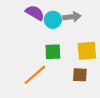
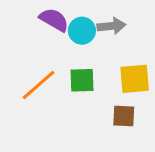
orange line: (35, 75) -> (38, 85), moved

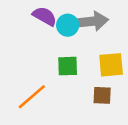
gray arrow: (111, 26) -> (92, 21), size x1.4
orange line: (38, 85) -> (32, 97), moved

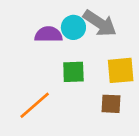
purple semicircle: (45, 16) -> (48, 34), moved, turned -30
gray arrow: (92, 21) -> (100, 23), turned 40

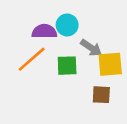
gray arrow: (100, 23) -> (91, 48), moved, size x0.7
orange line: (35, 105) -> (32, 59), moved

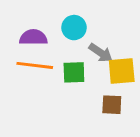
purple semicircle: (44, 31) -> (33, 37), moved
orange line: (32, 59) -> (35, 65), turned 48

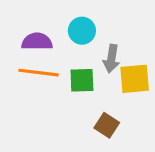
gray arrow: (101, 53) -> (111, 59), turned 65
brown square: (112, 105) -> (107, 125), moved, turned 30

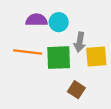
purple semicircle: (37, 42) -> (37, 20), moved
green square: (82, 80) -> (59, 58), size x1.4

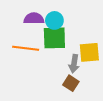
gray arrow: (80, 42) -> (74, 64), moved
green square: (59, 58) -> (54, 38), moved

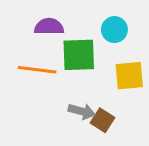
cyan circle: (54, 20) -> (114, 30), moved
gray arrow: (74, 64) -> (82, 111), moved, turned -84

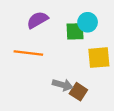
purple semicircle: (49, 27) -> (37, 20), turned -30
green square: (79, 55) -> (75, 31), moved, size x0.7

